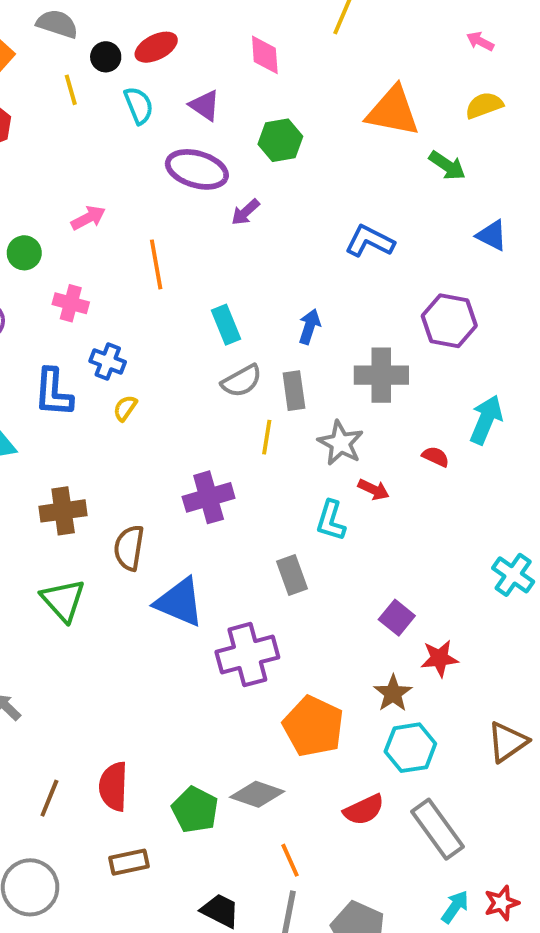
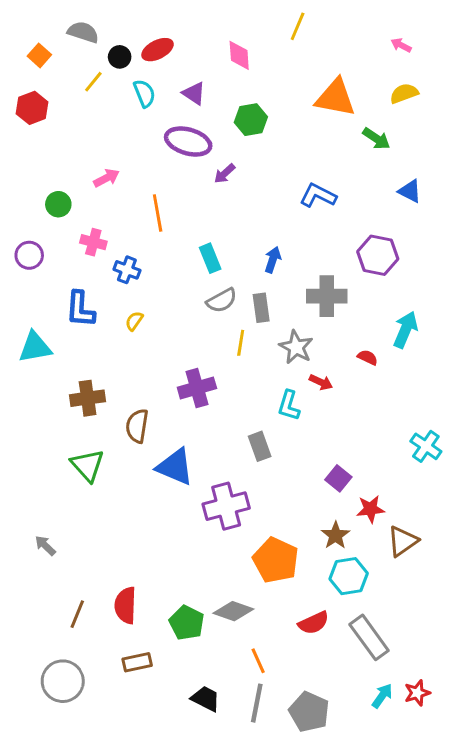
yellow line: (71, 90) -> (93, 82), turned 55
blue cross: (108, 361) -> (127, 270), moved
brown triangle: (507, 742) -> (403, 541), moved

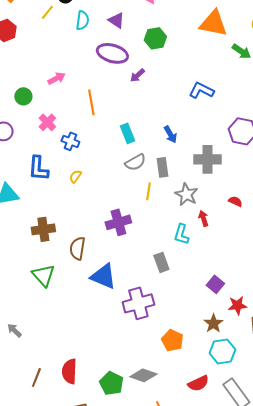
cyan semicircle: (144, 93) -> (82, 20), turned 30
pink cross: (93, 242) -> (47, 122), turned 30
blue arrow: (273, 260) -> (170, 134), turned 132
red arrow: (321, 382) -> (203, 218), turned -133
orange pentagon: (276, 560) -> (172, 340), size x0.7

